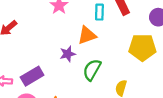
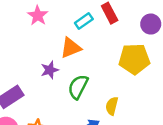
cyan rectangle: (99, 12) -> (84, 21), turned 56

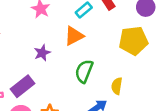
purple star: (50, 70) -> (42, 53), moved

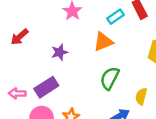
purple star: (42, 53) -> (59, 52), moved

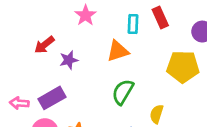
cyan rectangle: (115, 17) -> (133, 24), turned -56
red arrow: (19, 37) -> (44, 45), moved

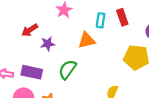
green semicircle: (123, 92) -> (67, 69), moved
purple rectangle: (52, 98) -> (32, 72), turned 36

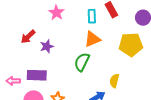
orange triangle: (87, 40) -> (92, 39), moved
green semicircle: (67, 69) -> (82, 62), moved

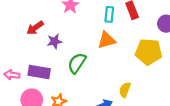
green semicircle: (82, 62) -> (77, 63), moved

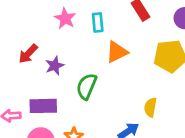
cyan rectangle: (109, 14) -> (98, 22), moved

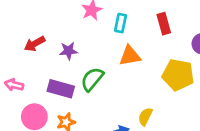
red arrow: (28, 54) -> (35, 44), moved
purple rectangle: (43, 106) -> (61, 89), moved

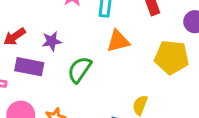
purple rectangle: (61, 89) -> (29, 67), moved

